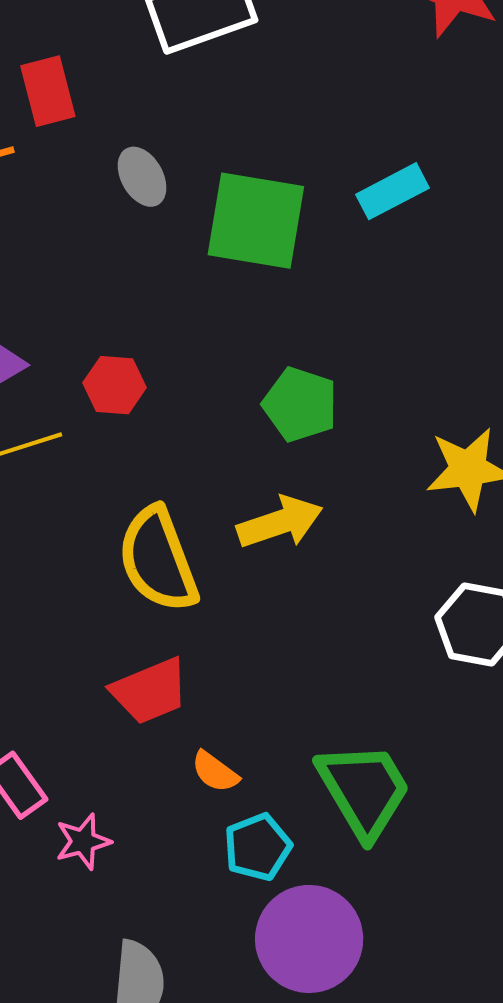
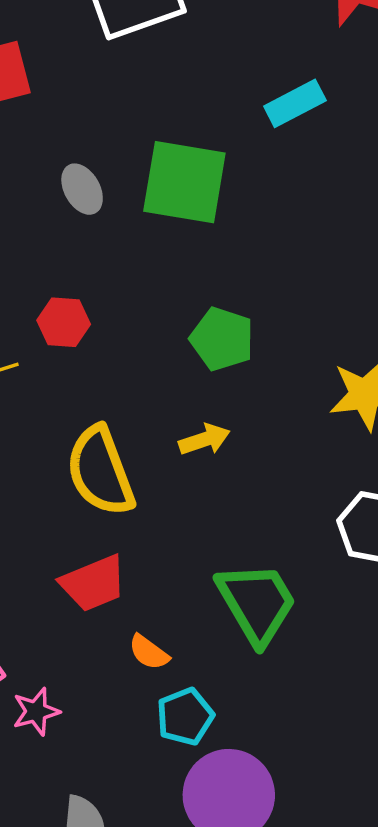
gray ellipse: (142, 177) -> (82, 189), moved
cyan rectangle: (392, 191) -> (295, 103), moved
yellow arrow: (280, 522) -> (205, 440), size x0.7
green trapezoid: (364, 790) -> (257, 603), moved

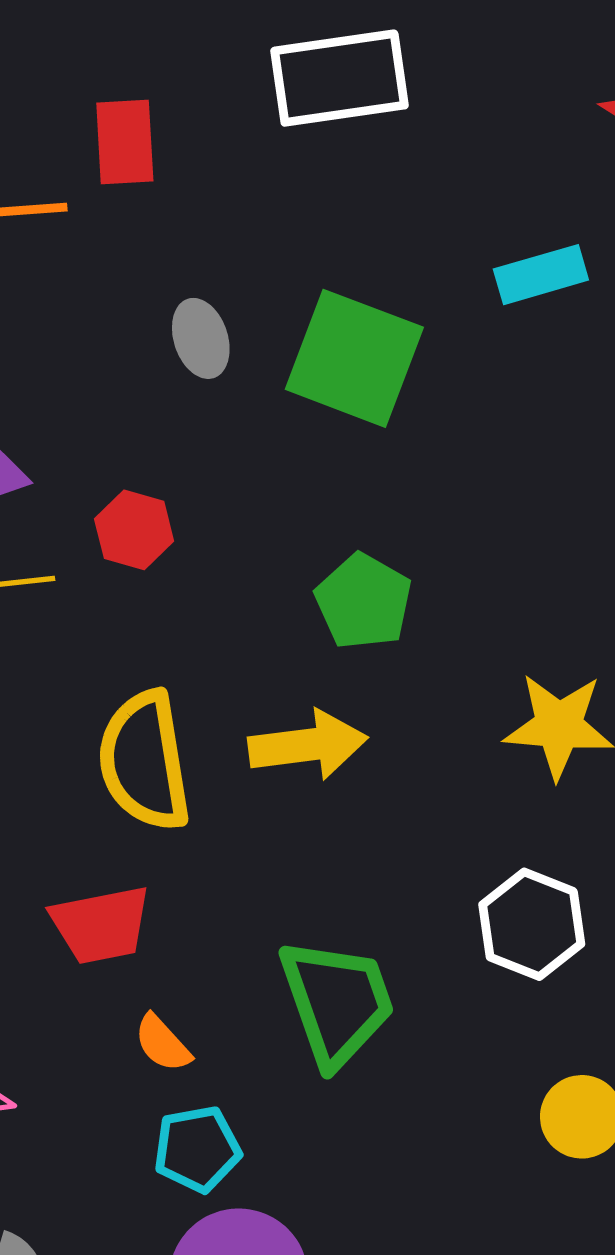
yellow arrow: (205, 440) -> (308, 745), size x1.5

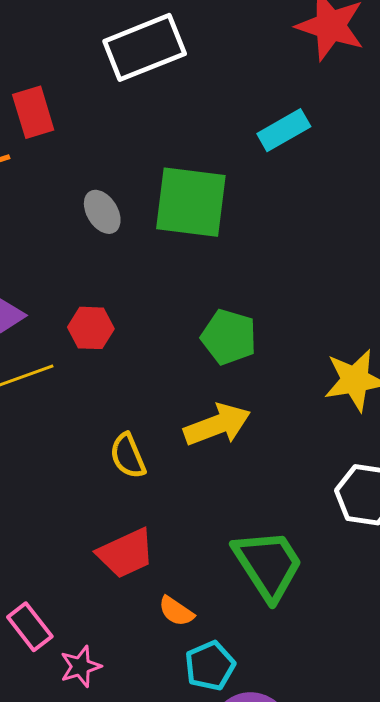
yellow semicircle: (144, 761) -> (128, 456), size x0.6

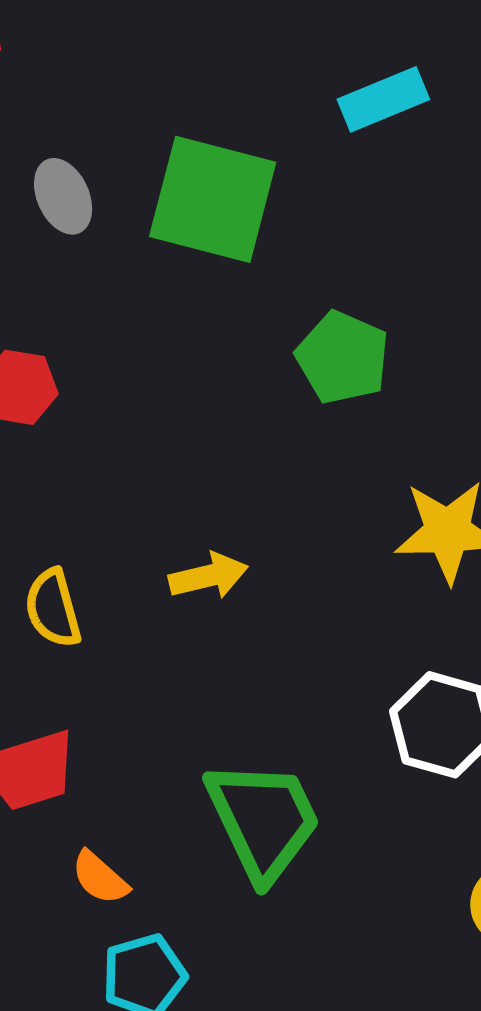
green pentagon: (229, 337) -> (343, 358), moved
yellow arrow: (217, 425) -> (208, 576), size x0.7

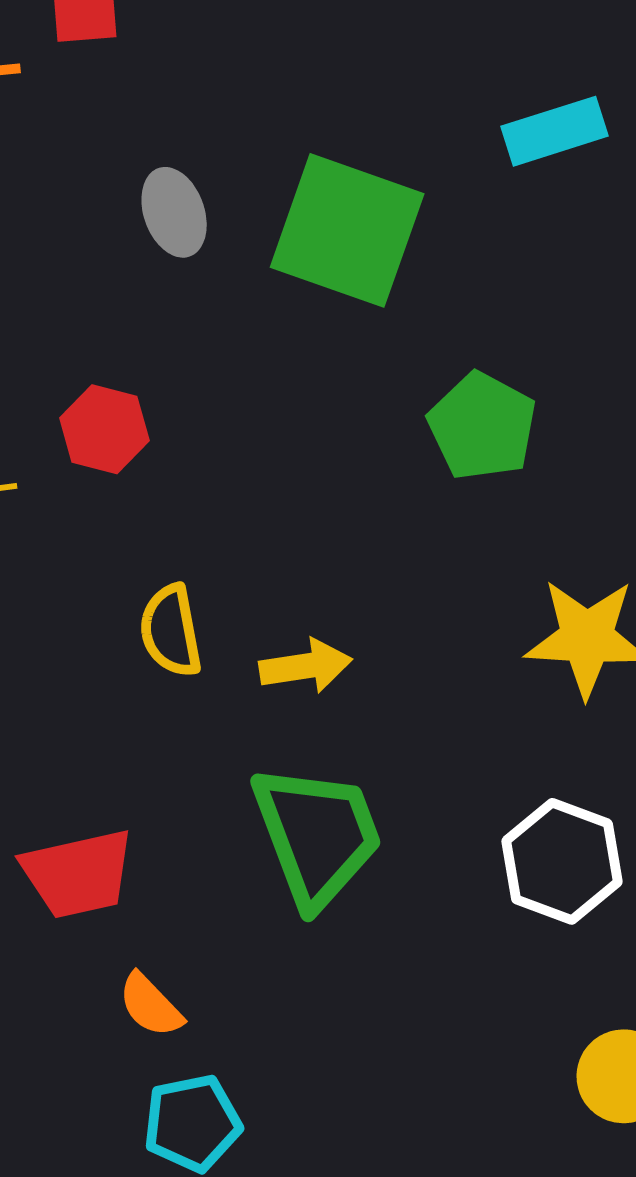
yellow semicircle: (53, 608) -> (171, 631), moved
green trapezoid: (263, 820) -> (317, 835), moved

